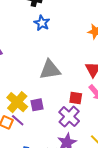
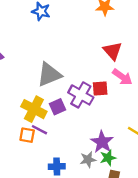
gray triangle: (50, 70) -> (49, 75), moved
purple cross: (69, 117) -> (81, 95), moved

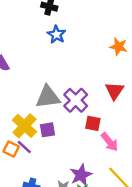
pink arrow: (122, 77) -> (110, 142), moved
purple cross: (81, 95) -> (76, 100), moved

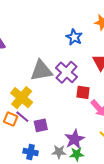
blue star: (57, 34) -> (74, 37), moved
purple square: (47, 130) -> (41, 125), moved

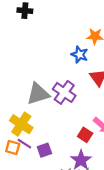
blue star: (74, 37) -> (80, 55), moved
red square: (83, 92) -> (85, 135), moved, turned 32

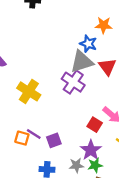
gray triangle: (38, 94) -> (82, 62), moved
yellow cross: (21, 124) -> (29, 91), moved

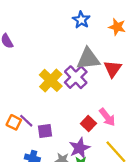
blue star: (88, 44) -> (81, 20), moved
yellow cross: (29, 91) -> (51, 80), moved

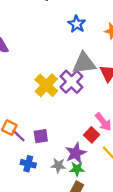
purple line: (26, 121) -> (18, 136), moved
red square: (88, 124) -> (92, 135), moved

